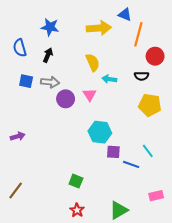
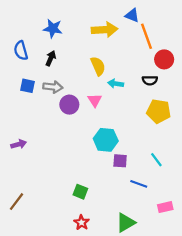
orange line: (138, 34) -> (147, 36), turned -35
blue line: (131, 164) -> (139, 184), moved

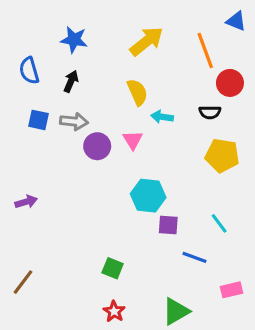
blue triangle: (132, 15) -> (236, 21), moved
yellow arrow: (105, 30) -> (147, 41), turned -35

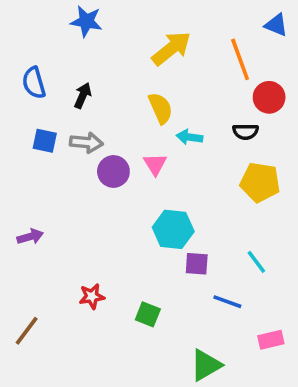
blue star: (74, 40) -> (86, 21), moved
green square: (113, 268) -> (148, 314), moved
red star: (114, 311) -> (92, 296), moved, turned 30

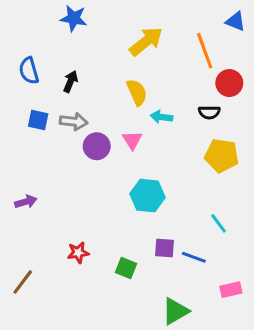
purple square: (197, 264) -> (165, 248), moved

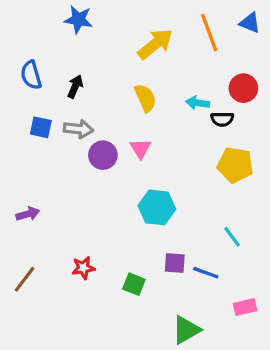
orange line: (205, 51) -> (209, 33), moved
cyan arrow: (161, 117) -> (198, 103), moved
brown line: (23, 282) -> (25, 279), moved

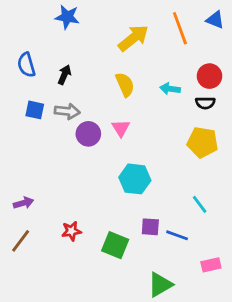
black semicircle: (222, 119) -> (205, 103), moved
purple arrow: (28, 214) -> (24, 203), moved
green square: (134, 284) -> (115, 245), size x1.4

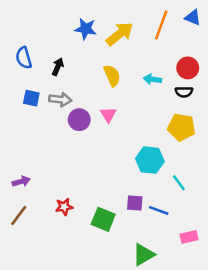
blue star: (67, 17) -> (86, 29), moved
orange line: (180, 28) -> (161, 25), turned 40
cyan hexagon: (135, 179) -> (150, 160), moved

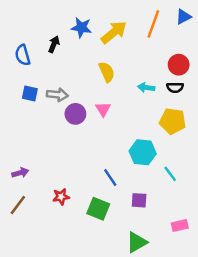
blue triangle: (193, 17) -> (183, 17), turned -49
black arrow: (58, 67) -> (54, 44), moved
cyan arrow: (152, 79) -> (146, 88), moved
purple square: (135, 203) -> (139, 200), moved
blue line: (159, 210) -> (110, 177), moved, turned 36

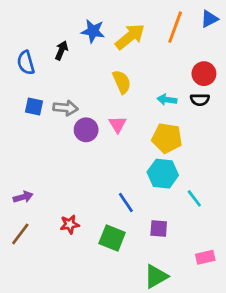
yellow pentagon: (173, 121) -> (167, 138), moved

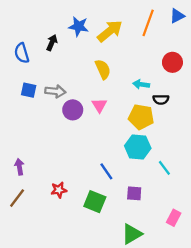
black semicircle: (200, 100) -> (161, 99), moved
purple arrow: (23, 197) -> (19, 167), turned -84
pink rectangle: (205, 257) -> (174, 218), turned -49

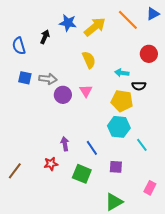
orange line: (148, 23) -> (128, 20), turned -65
purple arrow: (19, 167) -> (65, 144), moved

